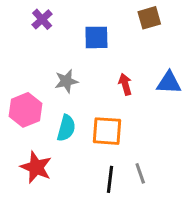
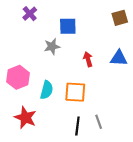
brown square: (149, 18) -> (120, 18), moved
gray star: (66, 81) -> (52, 47), moved

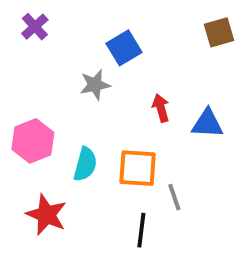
purple cross: (30, 14) -> (35, 27), moved
blue square: (68, 26) -> (124, 48), turned -30
blue triangle: (119, 58) -> (207, 124), moved
gray line: (99, 122) -> (174, 197), moved

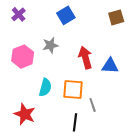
blue square: (124, 48) -> (66, 15), moved
red arrow: (161, 108) -> (85, 58), size x1.5
pink hexagon: (33, 141) -> (23, 57), moved

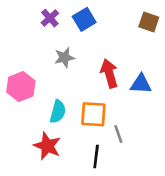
purple cross: (19, 14) -> (50, 18), moved
brown square: (116, 17) -> (149, 22), turned 35
pink hexagon: (23, 57) -> (21, 87), moved
red star: (25, 114) -> (47, 146), moved

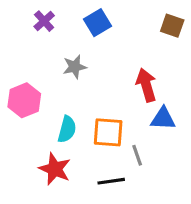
purple cross: (50, 18) -> (44, 21), moved
red arrow: (109, 73) -> (146, 85), moved
blue triangle: (141, 84) -> (163, 119), moved
black line: (96, 156) -> (111, 181), turned 75

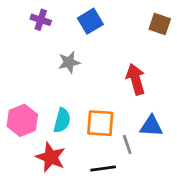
purple cross: (44, 21) -> (41, 20), turned -30
pink hexagon: (24, 100) -> (22, 120), moved
blue triangle: (163, 119) -> (151, 126), moved

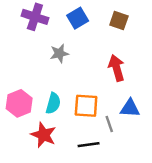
purple cross: (41, 20) -> (35, 17), size x1.5
brown square: (160, 24) -> (119, 21), moved

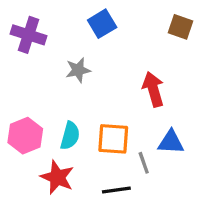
purple cross: (35, 17) -> (28, 35), moved
brown square: (119, 21) -> (180, 27), moved

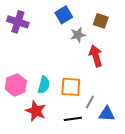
brown square: (180, 27) -> (101, 21), moved
gray star: (78, 70) -> (78, 35), moved
blue triangle: (171, 142) -> (107, 114), moved
gray line: (144, 163) -> (90, 102), turned 48

